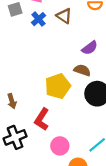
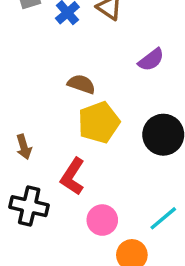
brown semicircle: (82, 70) -> (81, 84), moved
black cross: (15, 137) -> (29, 206), turned 35

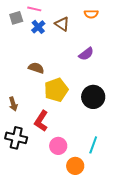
brown semicircle: (81, 84) -> (36, 68), moved
cyan line: (163, 218) -> (93, 145), turned -30

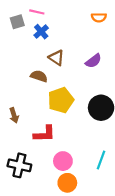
brown triangle: (62, 24) -> (56, 58), moved
red L-shape: (41, 121) -> (44, 134), turned -125
black cross: (16, 138) -> (19, 165), moved
orange circle: (75, 166) -> (67, 183), moved

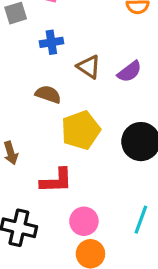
blue cross: (41, 32) -> (51, 42), moved, turned 32
brown triangle: (56, 58) -> (89, 67), moved

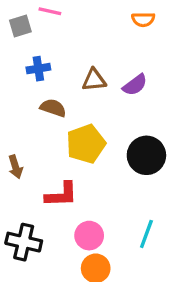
blue cross: (51, 42) -> (38, 69), moved
brown triangle: (89, 67) -> (94, 80), turned -40

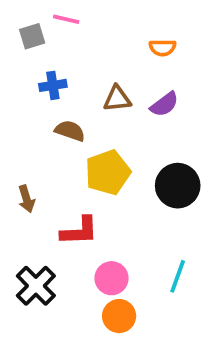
orange semicircle: (143, 19) -> (163, 48), moved
black cross: (24, 242) -> (36, 286), turned 32

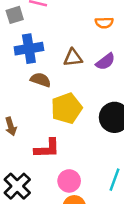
blue cross: (53, 85) -> (29, 49), size x1.5

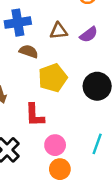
red L-shape: (47, 148) -> (35, 115), turned 90

